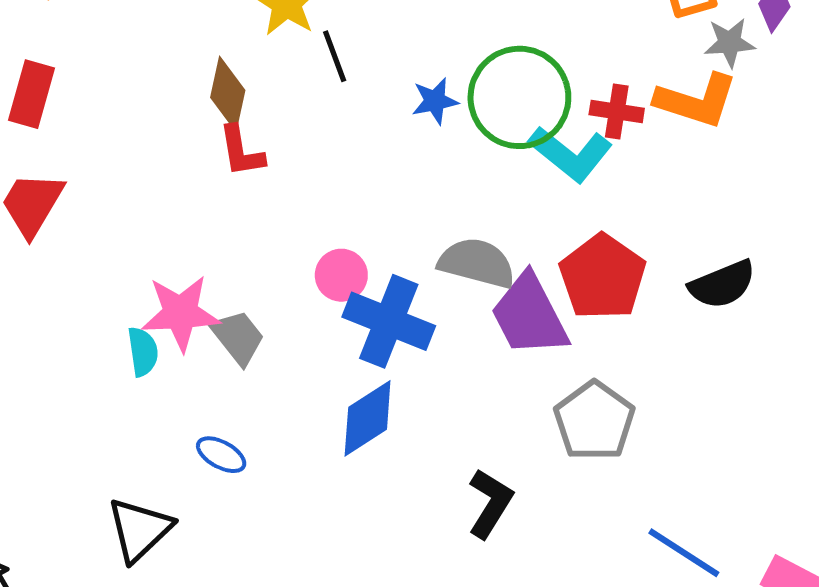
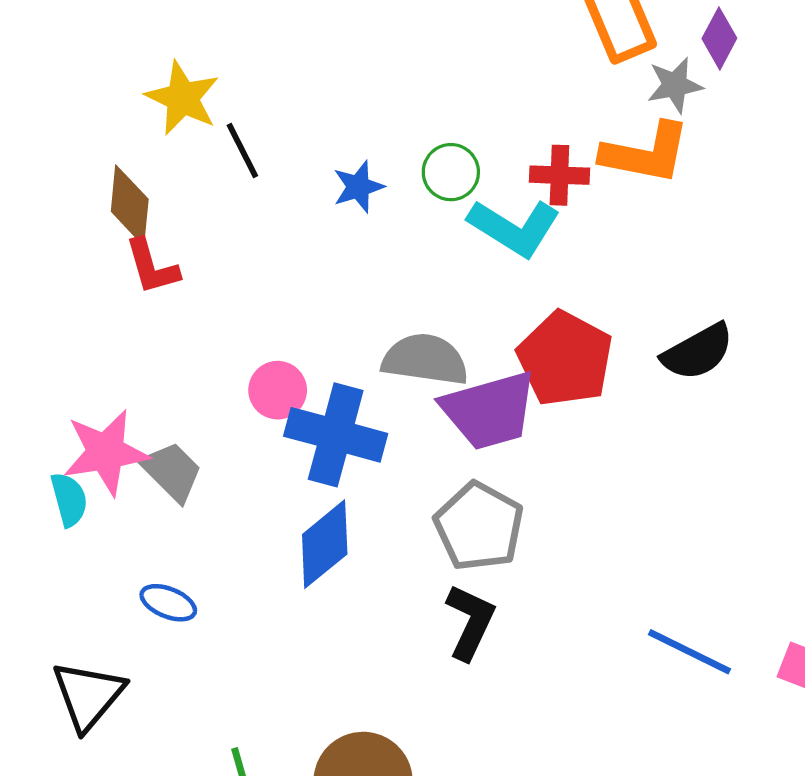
green circle: (519, 97) -> (451, 172), size x0.5
purple trapezoid: (529, 315) -> (489, 410), turned -72
gray pentagon: (594, 421) -> (479, 526), moved

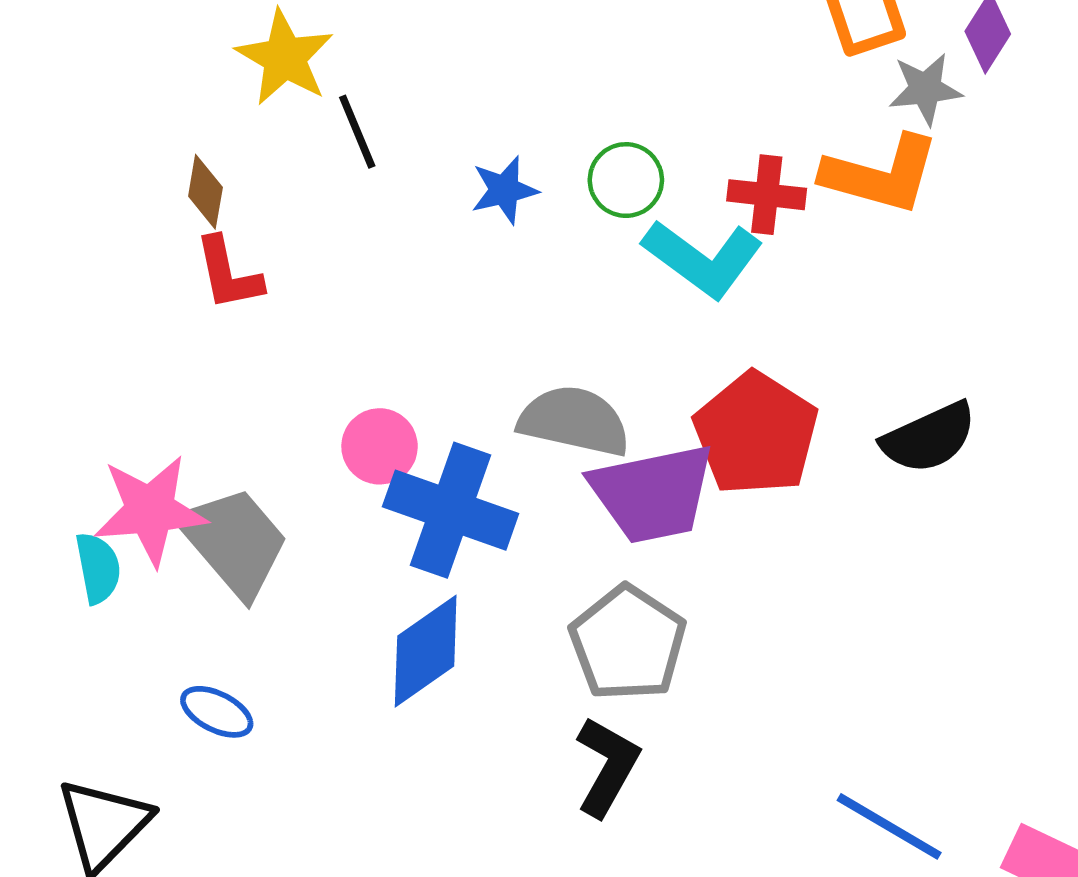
brown diamond: (130, 205) -> (205, 192), size x0.7
gray trapezoid: (172, 471) -> (234, 542), size x1.4

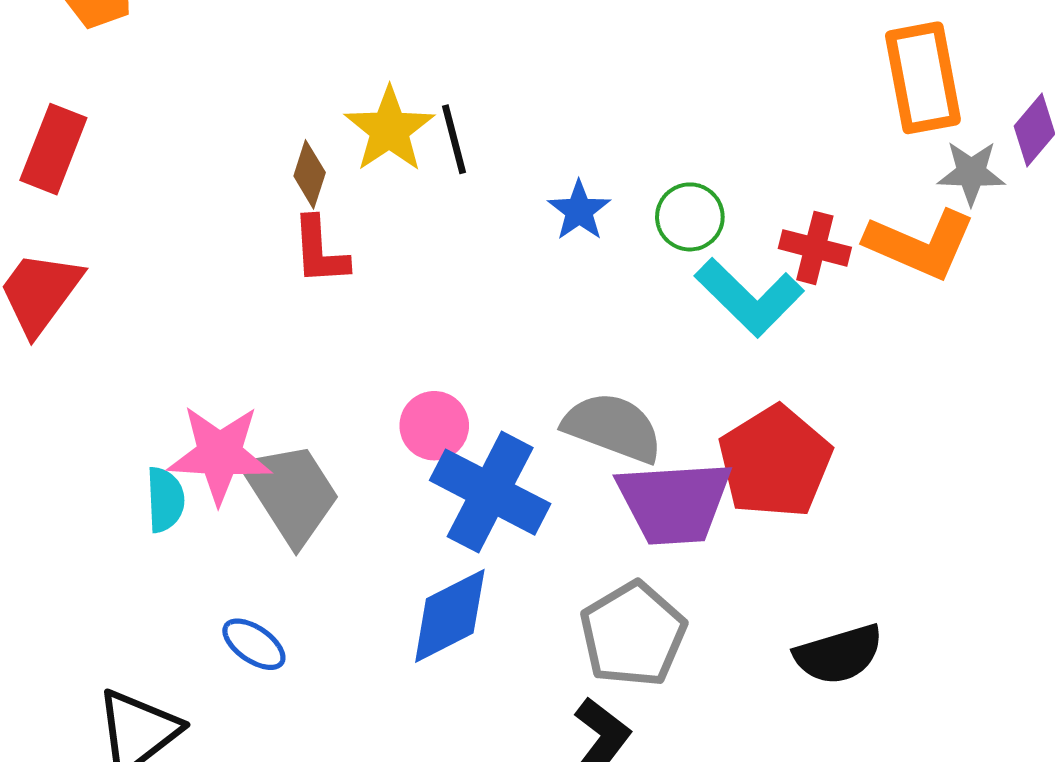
yellow star: (285, 58) -> (389, 130), moved
blue star: (504, 190) -> (579, 211), turned -30
black semicircle: (929, 438) -> (839, 654), moved

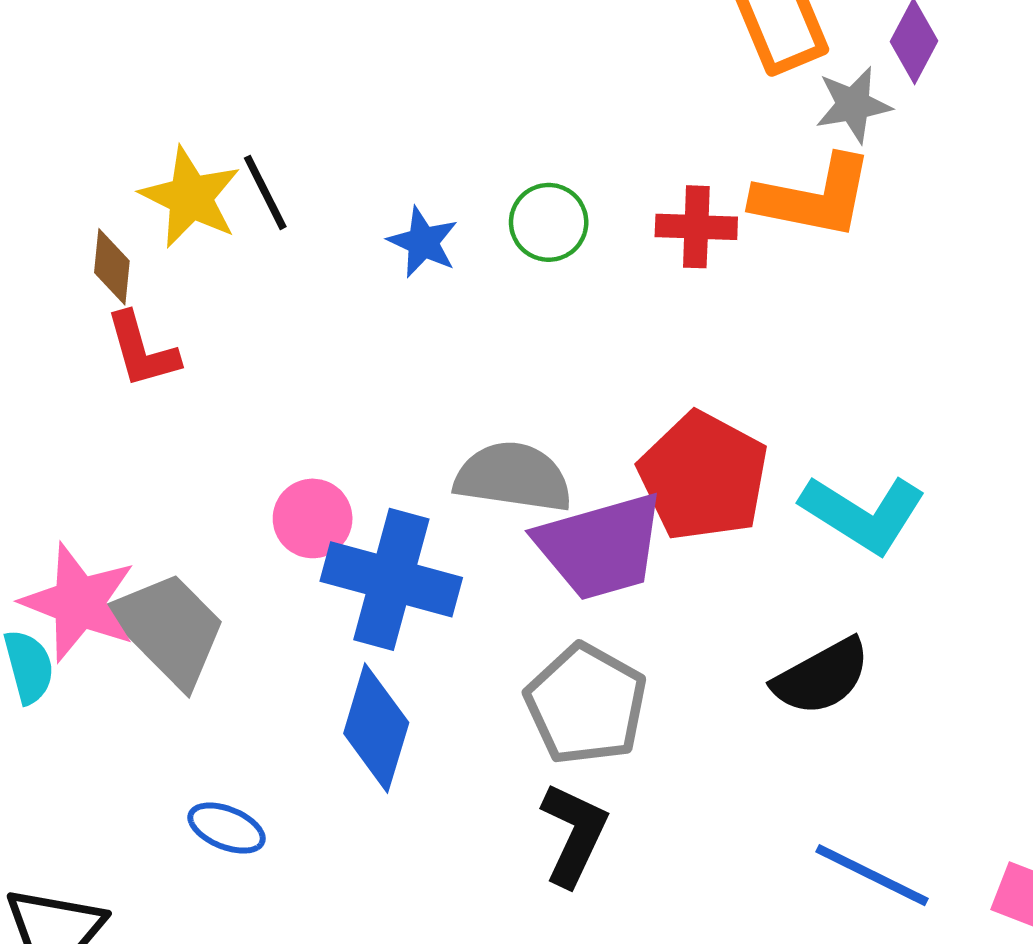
cyan L-shape: (749, 297) -> (863, 514), moved
pink star: (219, 454) -> (79, 603), turned 30
blue diamond: (450, 616) -> (376, 728), turned -34
blue ellipse: (254, 644) -> (227, 828), moved

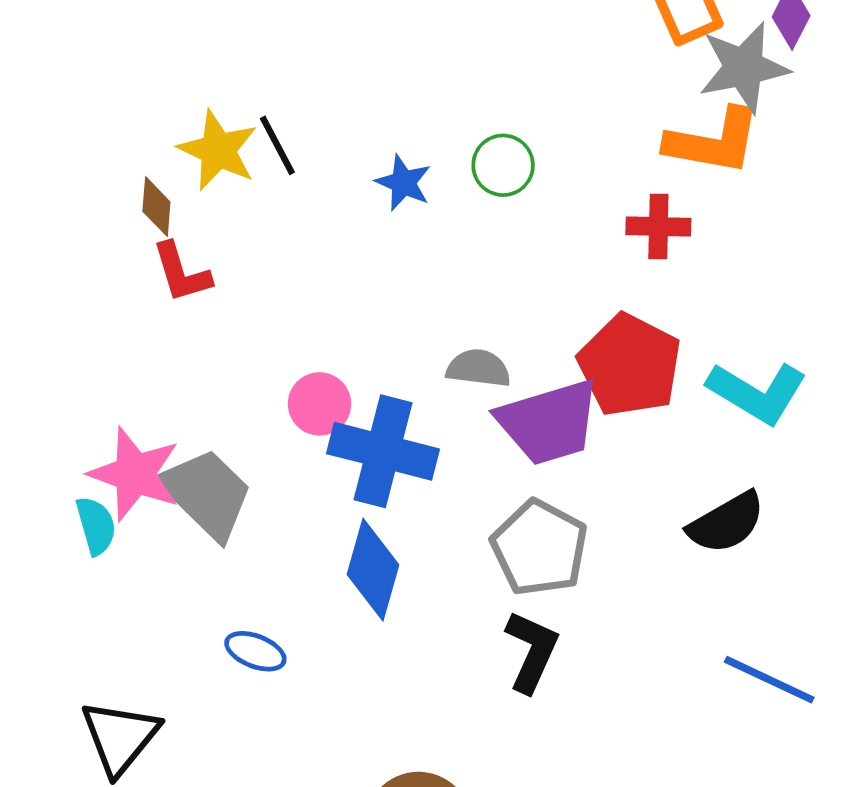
gray star: (853, 105) -> (744, 67), size x1.5
red cross: (696, 227) -> (658, 226), moved
gray semicircle: (513, 477) -> (478, 368), size x0.7

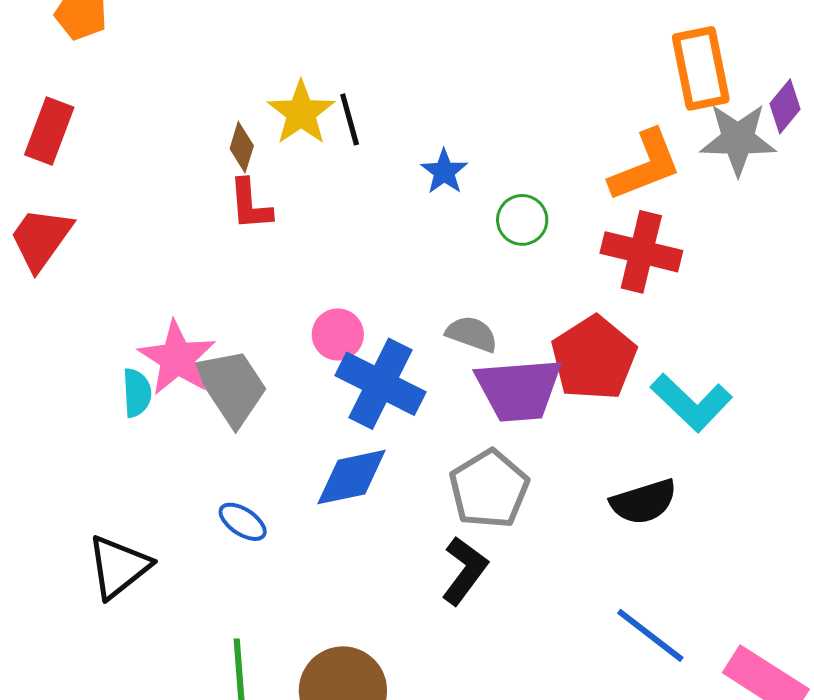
orange L-shape: (713, 141) -> (645, 166), moved, turned -44
green circle: (503, 165) -> (522, 220), moved
red cross: (658, 226) -> (641, 252), size x1.5
blue diamond: (373, 570) -> (352, 477), turned 50

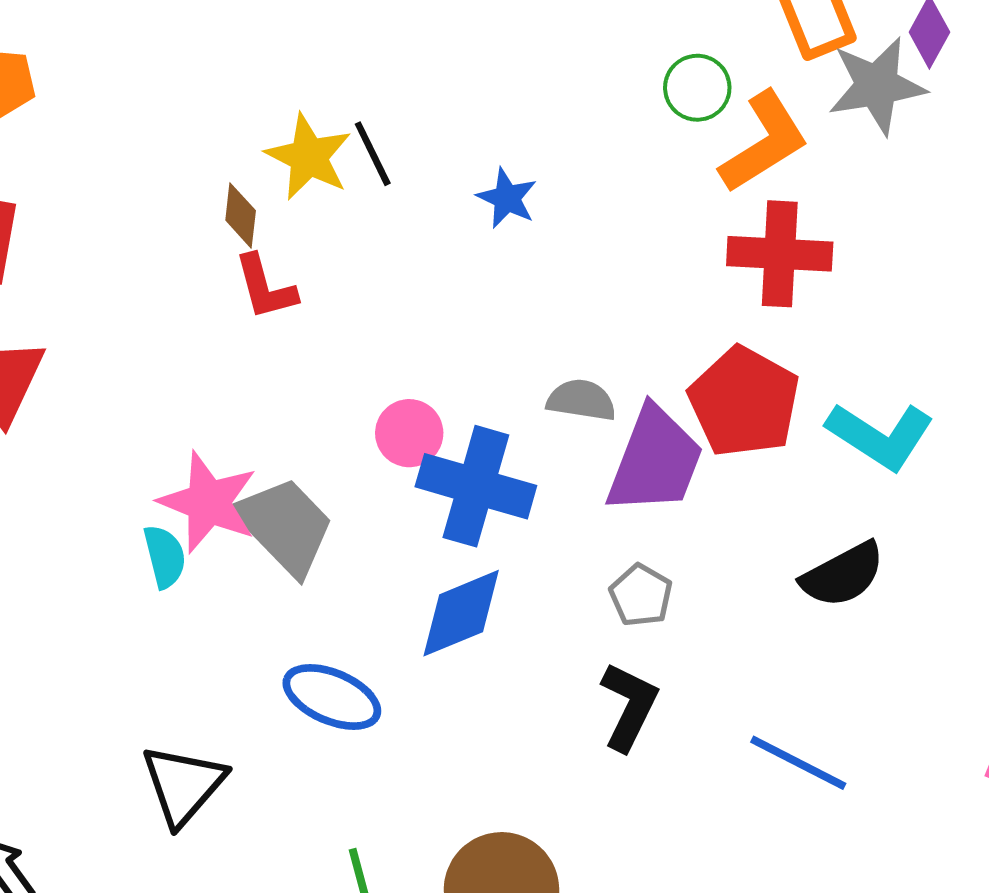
green circle: (522, 220) -> (697, 88), moved
purple trapezoid: (519, 390) -> (655, 461), turned -54
gray pentagon: (489, 489) -> (641, 595), size x0.6
blue ellipse: (243, 522) -> (332, 697), size x1.5
blue line: (650, 635) -> (798, 763), moved

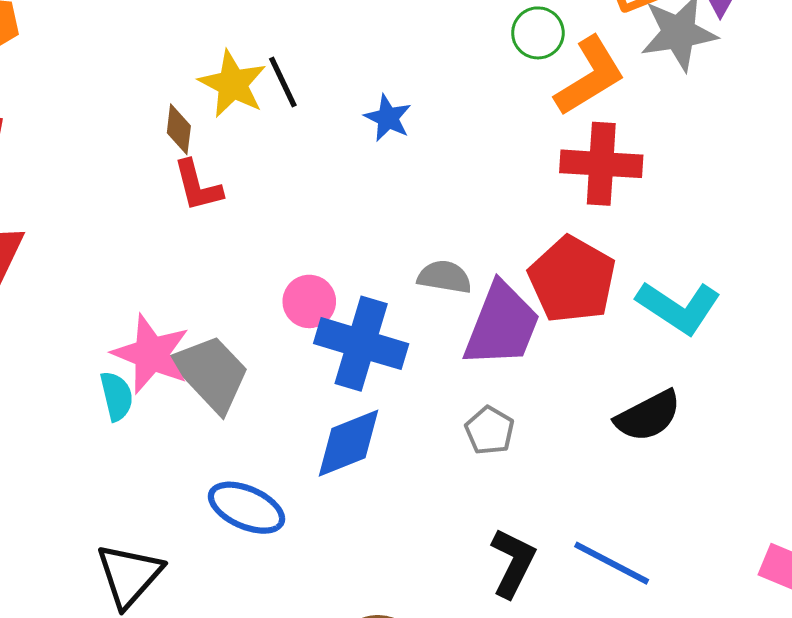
black L-shape: (629, 706) -> (513, 563), moved

